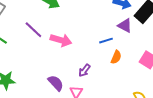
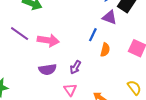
blue line: (106, 41) -> (93, 35), turned -40
purple semicircle: (56, 83) -> (48, 69), moved, turned 132

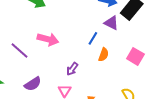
purple line: (20, 34) -> (20, 51), moved
purple semicircle: (48, 69) -> (33, 84), moved, turned -30

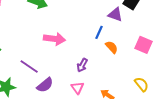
purple line: (20, 51) -> (29, 67), moved
orange semicircle: (104, 55) -> (112, 47), turned -56

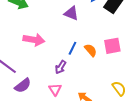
purple triangle: (115, 15) -> (71, 13), moved
blue line: (99, 32) -> (72, 48), moved
pink square: (144, 45) -> (112, 46), moved, turned -36

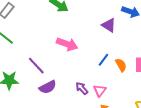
purple arrow: (61, 67) -> (82, 88), moved, turned 96
pink triangle: (55, 89) -> (100, 91), moved

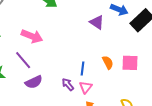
pink arrow: (67, 44) -> (32, 36), moved
blue line: (103, 60) -> (82, 69), moved, turned -32

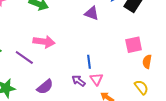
pink arrow: (32, 36) -> (44, 42), moved
purple line: (23, 60) -> (24, 58), moved
orange semicircle: (108, 62) -> (147, 62), moved, turned -128

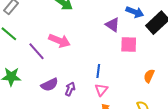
pink square: (134, 45) -> (129, 44), moved
orange semicircle: (147, 62) -> (149, 76), moved
purple arrow: (79, 81) -> (70, 89), moved, turned 64

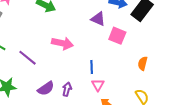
pink arrow: (59, 41) -> (62, 43), moved
pink square: (129, 44) -> (117, 36), turned 30

